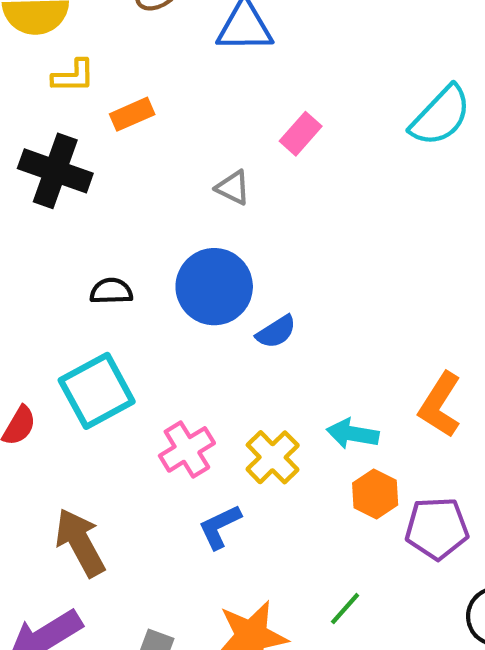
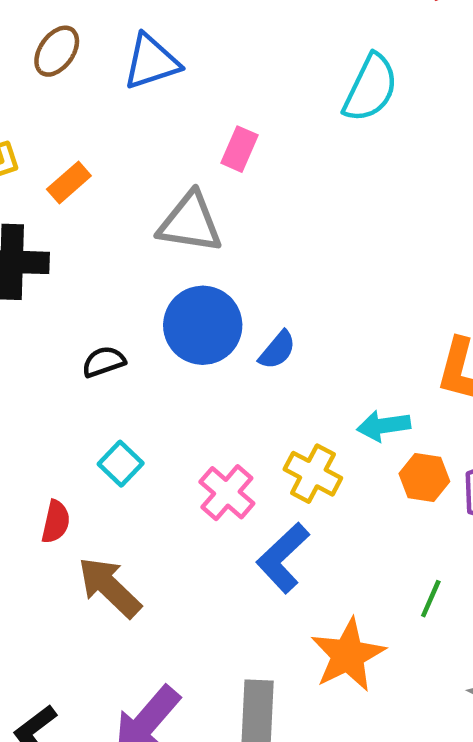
gray triangle: (233, 188) -> (190, 223), size x1.8
cyan square: (97, 391) -> (121, 464), size x0.6
blue L-shape: (220, 527) -> (283, 558), size x1.4
brown arrow: (80, 542) -> (110, 587), moved

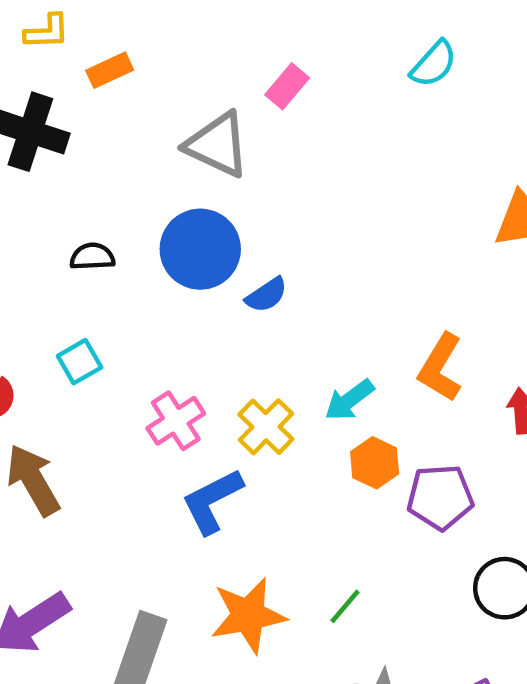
cyan semicircle: (370, 88) -> (434, 64), size x0.7
cyan arrow: (384, 426) -> (349, 400), turned -45
green line: (431, 599) -> (345, 606), moved

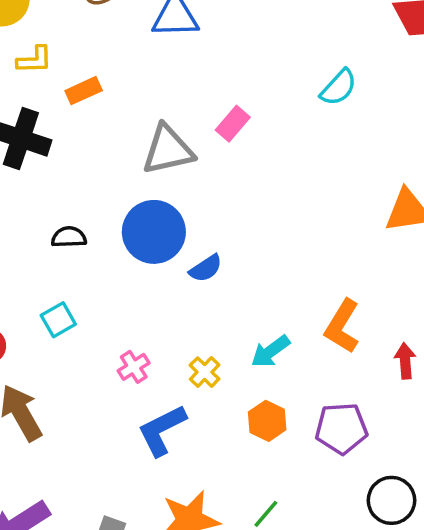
pink rectangle: (287, 86) -> (233, 124), moved
gray triangle: (217, 145) -> (168, 150), turned -38
pink cross: (176, 421) -> (134, 367), size x0.7
yellow cross: (266, 427) -> (205, 372), size x0.7
orange hexagon: (375, 463) -> (267, 421), moved

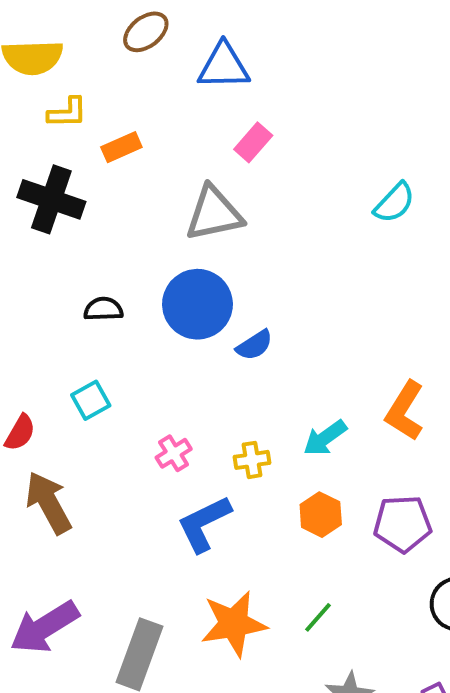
cyan semicircle: (339, 87) -> (394, 203), moved
pink rectangle: (233, 124) -> (253, 142), moved
yellow cross: (205, 372) -> (252, 460), turned 36

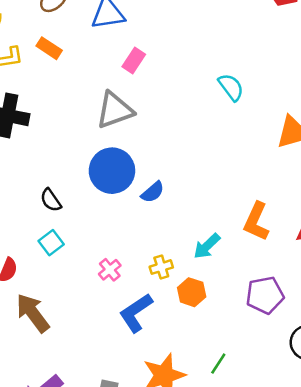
orange rectangle: (121, 147) -> (49, 48), moved, turned 65
cyan semicircle: (394, 203) -> (231, 87), turned -72
black semicircle: (103, 309) -> (51, 200), moved, turned -115
orange hexagon: (321, 515) -> (192, 292), moved

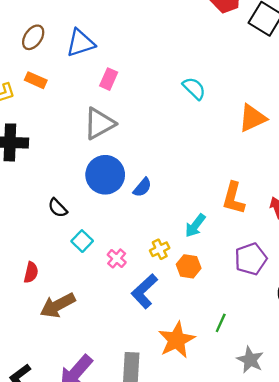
cyan square: (51, 243) -> (82, 241), moved
brown arrow: (33, 313) -> (58, 305), turned -72

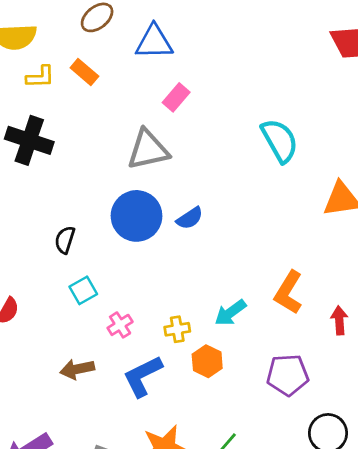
cyan semicircle: (194, 88) -> (280, 141), size x1.4
blue semicircle: (142, 187) -> (190, 218), moved
black semicircle: (58, 208) -> (65, 240), turned 45
brown arrow: (58, 305) -> (77, 369), moved, size x0.7

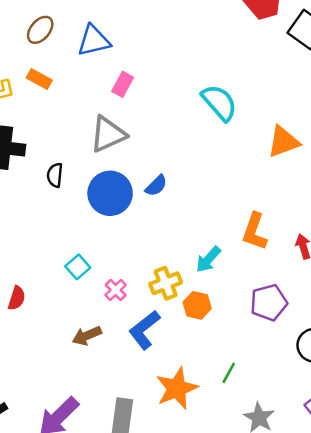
black semicircle: (65, 240) -> (55, 175), moved
yellow cross: (177, 329) -> (166, 283), size x1.4

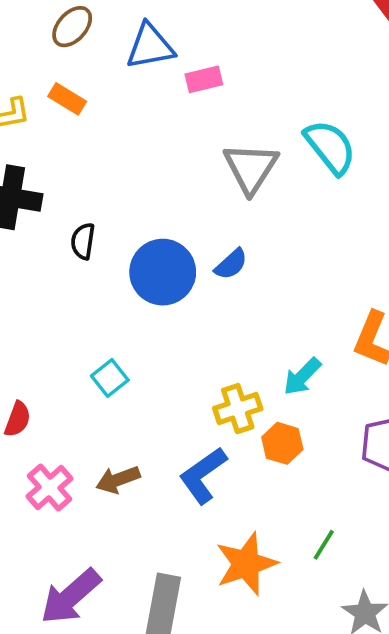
pink rectangle: (123, 84) -> (204, 79), moved, turned 45
gray triangle: (108, 134) -> (251, 168), moved, turned -36
pink cross: (116, 290) -> (49, 487), moved, size x1.4

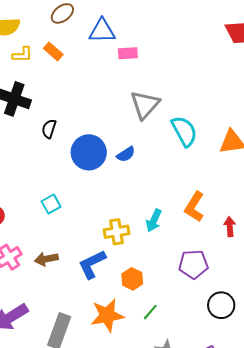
cyan semicircle: (330, 147) -> (184, 131), moved
cyan arrow: (302, 377) -> (154, 220), turned -30
orange hexagon: (282, 443) -> (132, 279), moved

